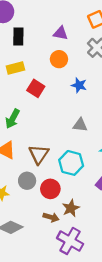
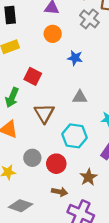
red square: (36, 88) -> (33, 76), moved
brown triangle: (39, 154) -> (44, 113), moved
brown star: (71, 208) -> (88, 177), moved

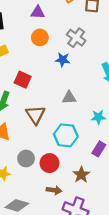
gray cross: (89, 19) -> (76, 38), moved

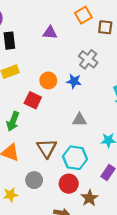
orange circle: (40, 37) -> (48, 80), moved
brown triangle: (35, 115) -> (47, 148), moved
red circle: (50, 163) -> (69, 184), moved

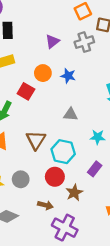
purple triangle: (50, 33) -> (52, 41), moved, turned -48
gray cross: (88, 59) -> (84, 42), moved, turned 30
gray circle: (34, 180) -> (21, 179), moved

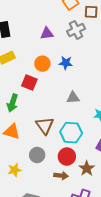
purple triangle: (52, 41) -> (47, 34), turned 40
gray circle: (21, 179) -> (37, 155), moved
brown arrow: (45, 205) -> (61, 176), moved

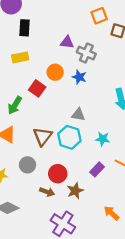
gray cross: (76, 30) -> (86, 53), moved, turned 36
cyan hexagon: (71, 133) -> (69, 137), moved

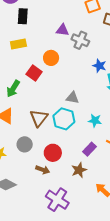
blue star: (79, 77) -> (99, 66), moved
brown star: (75, 191) -> (79, 170), moved

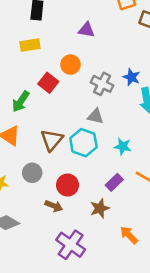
gray cross: (80, 40) -> (102, 84), moved

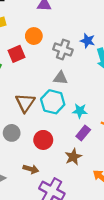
red square: (48, 83) -> (16, 54), turned 35
cyan star: (123, 146) -> (80, 111), moved
brown arrow: (54, 206) -> (31, 169), moved

